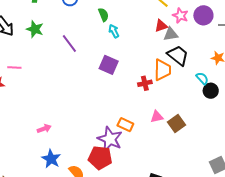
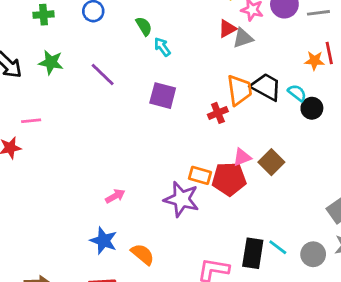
black trapezoid: (178, 55) -> (266, 87), moved
pink arrow: (44, 129) -> (115, 196), moved
red pentagon: (100, 158) -> (229, 179), moved

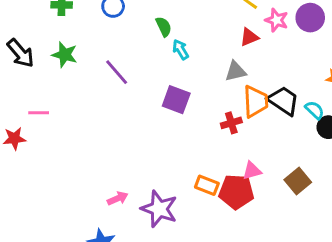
gray triangle: (243, 38) -> (236, 71), moved
brown square: (271, 162) -> (298, 181), moved
purple star: (181, 199) -> (159, 209), moved

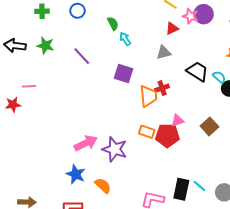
purple circle: (310, 18) -> (204, 14), moved
black arrow: (21, 53) -> (15, 46), turned 140
orange trapezoid: (256, 102) -> (148, 96), moved
pink arrow: (118, 198) -> (86, 143), size x1.6

